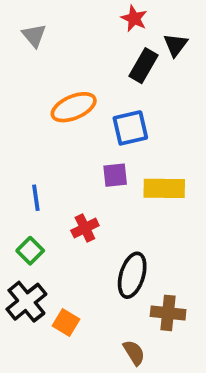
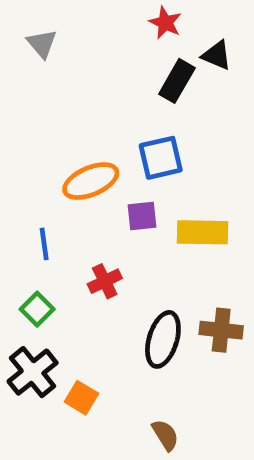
black triangle: (176, 45) -> (217, 55), turned -44
orange ellipse: (74, 107) -> (91, 181), moved
brown cross: (168, 313) -> (221, 330), moved

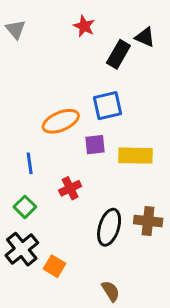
red star: (165, 23) -> (84, 26), moved
gray triangle: (42, 44) -> (16, 29), moved

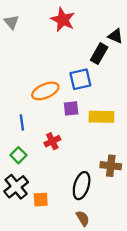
red star: (84, 26) -> (63, 20), size x1.5
black triangle: (145, 37) -> (115, 36), moved
black rectangle: (118, 54) -> (99, 54), moved
black ellipse: (109, 227) -> (82, 186), moved
orange square: (55, 266) -> (41, 200), turned -35

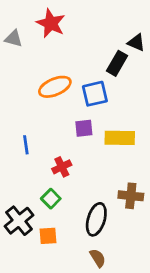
red star: (63, 20) -> (51, 23), moved
gray triangle: (11, 22) -> (13, 38), moved, turned -35
orange ellipse: (45, 91) -> (55, 87), moved
green square: (18, 155) -> (51, 199), moved

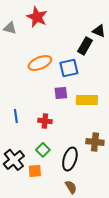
blue line: (26, 145) -> (16, 116), moved
red cross: (62, 167) -> (45, 121), turned 32
green square: (51, 199) -> (43, 150), moved

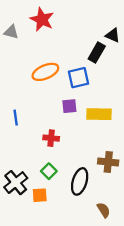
blue line: (16, 116) -> (16, 118), moved
brown semicircle: (71, 187) -> (104, 210), moved

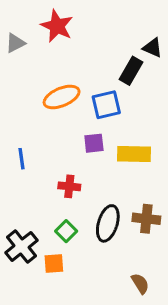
gray triangle: (11, 32) -> (15, 43), turned -42
black ellipse: (80, 181) -> (108, 223), moved

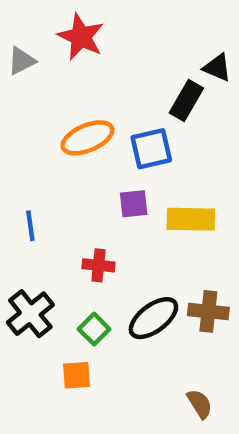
black ellipse: (108, 223) -> (153, 318), turned 36
black cross: (21, 247) -> (30, 314), moved

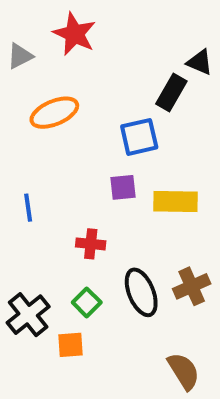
orange ellipse: (87, 138) -> (54, 113), moved
brown cross: (208, 311) -> (192, 286), turned -30
black cross: (30, 314) -> (28, 315), moved
black ellipse: (153, 318) -> (141, 292), turned -75
brown semicircle: (200, 404) -> (184, 371), size x1.4

